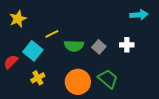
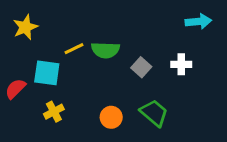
green semicircle: (74, 46) -> (105, 50), moved
cyan square: (33, 51) -> (47, 73), turned -30
orange circle: (78, 82) -> (111, 117), size x0.6

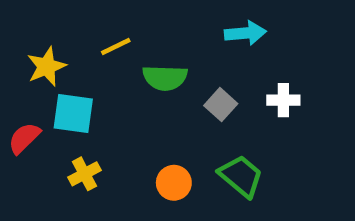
cyan arrow: (198, 21) -> (245, 33), moved
yellow star: (25, 27) -> (46, 67), moved
yellow line: (74, 49) -> (116, 46), moved

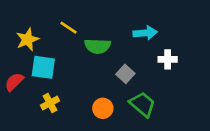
cyan arrow: (245, 33) -> (145, 33), moved
yellow line: (116, 46) -> (68, 28), turned 60
gray square: (221, 105) -> (125, 74), moved

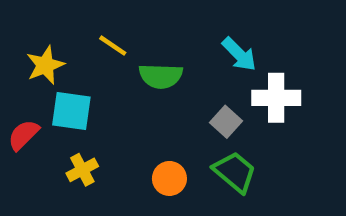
cyan arrow: (145, 33) -> (239, 54), turned 50
white cross: (168, 59) -> (276, 98), size x1.5
gray square: (125, 74) -> (226, 122), moved

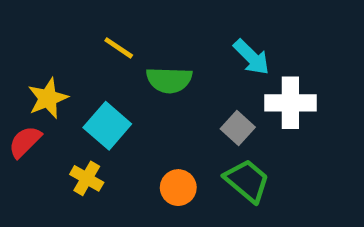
yellow star: (45, 65) -> (48, 98), moved
cyan square: (71, 111) -> (107, 126), moved, turned 33
yellow cross: (82, 170) -> (87, 178), turned -32

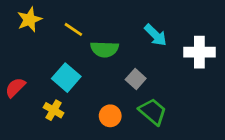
yellow star: (48, 98) -> (29, 19), moved
white cross: (290, 103) -> (199, 52), moved
gray square: (238, 128) -> (136, 79), moved

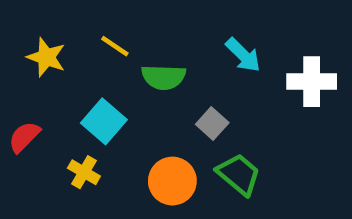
yellow star: (29, 19) -> (46, 57), moved, turned -30
orange circle: (110, 116) -> (172, 181), size x1.4

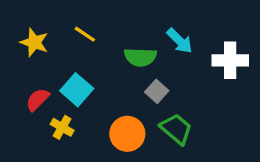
green semicircle: (164, 77) -> (140, 57), moved
red semicircle: (24, 137) -> (38, 100), moved

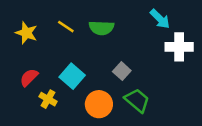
cyan arrow: (180, 41) -> (160, 19), moved
green semicircle: (140, 57) -> (101, 28), moved
cyan square: (77, 90) -> (72, 76), moved

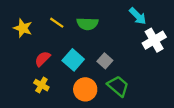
white cross: (179, 47) -> (154, 40), turned -30
cyan square: (72, 76) -> (73, 60), moved
red semicircle: (29, 77) -> (43, 59), moved

